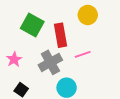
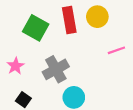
red rectangle: (61, 35) -> (69, 20), moved
pink line: (83, 54) -> (116, 50), moved

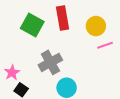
yellow circle: (97, 17) -> (96, 26), moved
pink star: (15, 66) -> (12, 73), moved

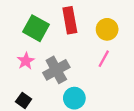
pink line: (105, 45) -> (104, 59), moved, turned -42
pink star: (12, 73) -> (26, 61), moved

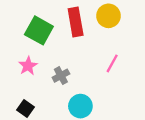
yellow circle: (107, 29) -> (108, 16), moved
gray cross: (56, 70) -> (61, 76), size x0.6

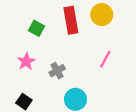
green square: (39, 30) -> (37, 28), size x0.6

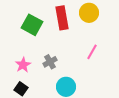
green square: (37, 28) -> (32, 25), size x1.5
pink star: (26, 61) -> (23, 65), moved

